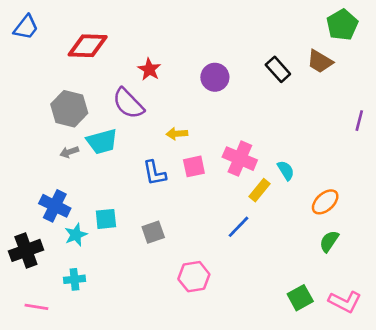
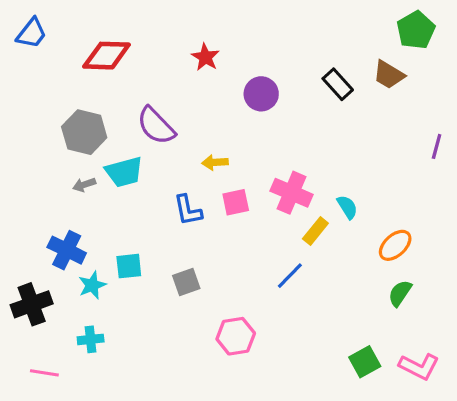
red star: (149, 69) -> (205, 57), moved

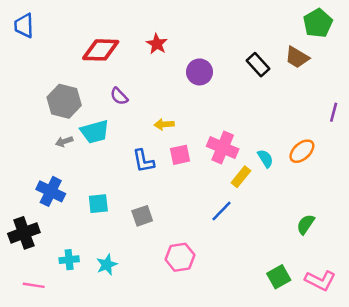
blue trapezoid: (32, 33) -> (24, 26), turned 140
red diamond: (107, 56) -> (101, 50), moved
purple semicircle: (156, 126) -> (119, 96), size x0.6
orange ellipse: (395, 245) -> (302, 151), moved
cyan star: (92, 285) -> (107, 265), moved

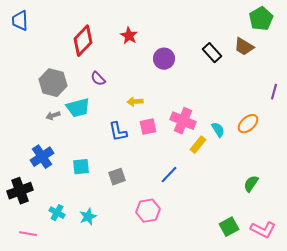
red diamond: (101, 50) -> (83, 41), turned -48
blue cross: (51, 191) -> (42, 157), turned 30
blue line: (221, 211) -> (169, 175), moved
cyan cross: (69, 260) -> (57, 213), turned 35

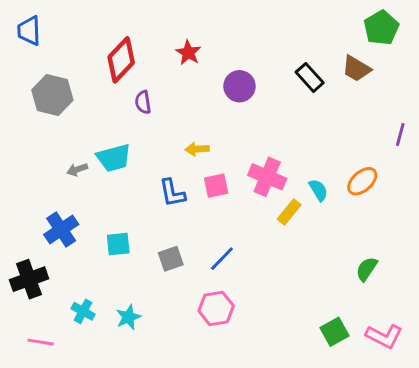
purple semicircle: (98, 79) -> (143, 102), moved, turned 35
gray hexagon: (53, 83) -> (52, 95), moved
blue line: (169, 175) -> (222, 259), moved

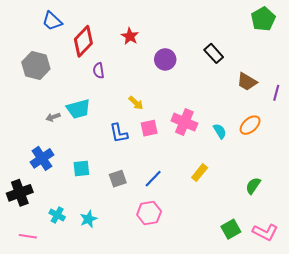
blue trapezoid: (29, 31) -> (52, 21), moved, turned -45
brown trapezoid: (356, 69) -> (247, 82), moved
yellow arrow: (197, 149) -> (136, 103), turned -133
yellow rectangle: (289, 212) -> (200, 173), moved

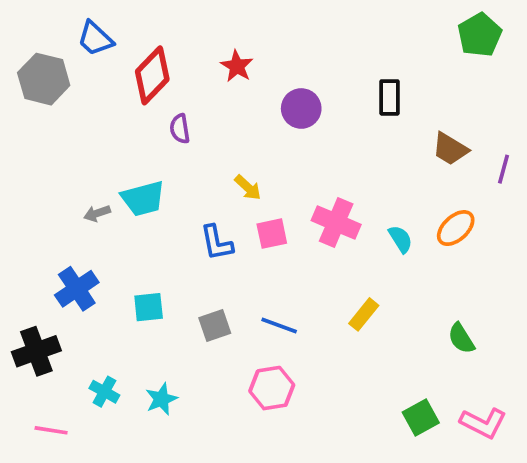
black rectangle: (214, 53) -> (389, 97), turned 42
gray hexagon: (36, 66) -> (44, 79), moved
blue line: (153, 179) -> (279, 326), turned 66
green semicircle: (253, 186) -> (461, 338), turned -66

